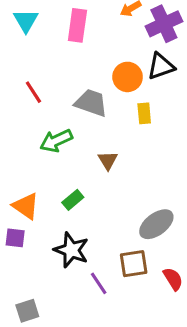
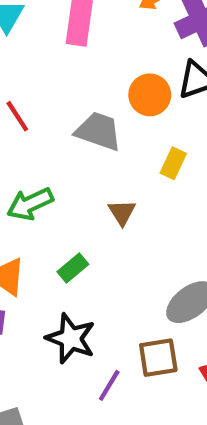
yellow rectangle: (144, 113) -> (173, 163), moved, turned 30
green arrow: (56, 141) -> (30, 204), moved
purple line: (99, 283) -> (109, 385), turned 65

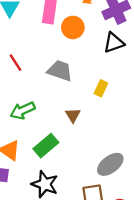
orange circle: (150, 95) -> (73, 27), moved
green rectangle: (73, 268) -> (46, 146), size x1.5

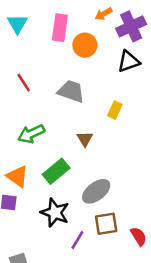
gray ellipse: (110, 164) -> (96, 191), moved

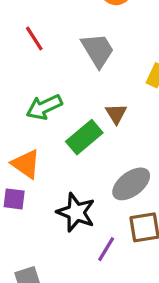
gray trapezoid: (71, 91) -> (98, 50), turned 40
green rectangle: (56, 171) -> (84, 137), moved

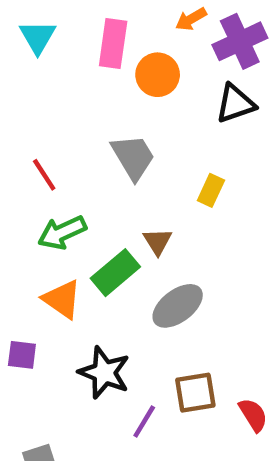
red line: (34, 39) -> (44, 175), moved
orange triangle: (26, 164) -> (62, 299), moved
gray ellipse: (131, 184) -> (178, 306), moved

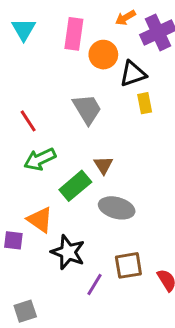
black triangle: (235, 104) -> (133, 74), moved
yellow rectangle: (211, 190) -> (145, 103), moved, turned -36
orange triangle: (62, 299) -> (40, 220), moved
gray ellipse: (178, 306) -> (117, 208), turned 52

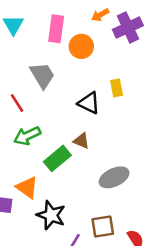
black triangle: (133, 74) -> (89, 103), moved, turned 45
gray trapezoid: (87, 109) -> (42, 75), moved
brown triangle: (103, 165) -> (81, 141), turned -36
gray ellipse: (117, 208) -> (114, 177), moved, turned -40

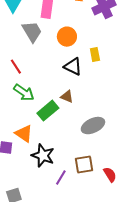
orange circle: (81, 46) -> (67, 37), moved
gray trapezoid: (42, 75) -> (32, 32), moved
green arrow: (27, 136) -> (24, 93), turned -120

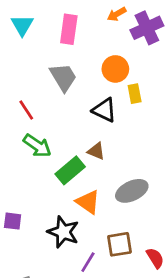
gray trapezoid: (32, 32) -> (63, 77), moved
orange circle: (67, 37) -> (115, 69), moved
orange triangle: (24, 134) -> (88, 202), moved

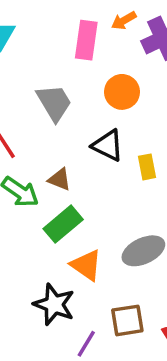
pink rectangle: (69, 29) -> (86, 40), moved
yellow rectangle: (135, 94) -> (147, 167), moved
brown triangle: (96, 151) -> (60, 179), moved

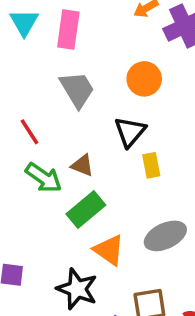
pink rectangle: (86, 40) -> (68, 29), moved
black triangle: (108, 145) -> (130, 132), turned 44
yellow rectangle: (147, 167) -> (151, 165), moved

